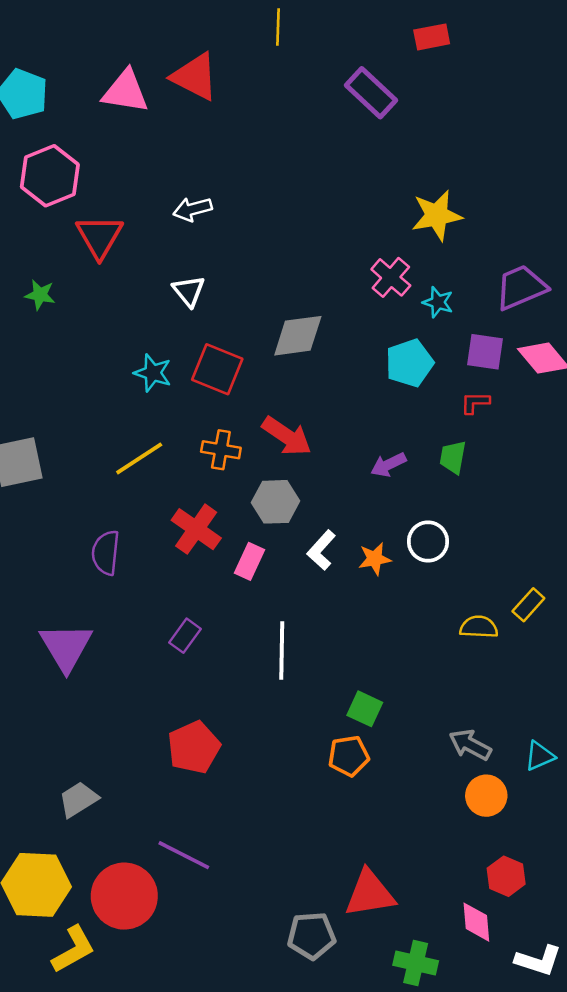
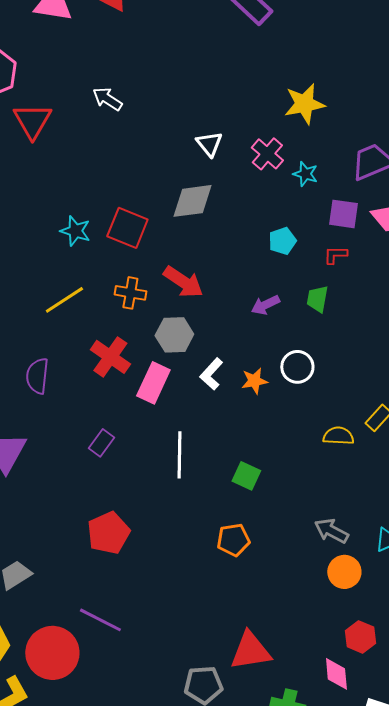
white arrow: (192, 209) -> (107, 99), turned 48
white triangle: (189, 291) -> (209, 144), moved
cyan pentagon: (409, 363) -> (282, 241), moved, size x0.7
pink rectangle: (249, 561) -> (153, 383), size x1.4
green square: (365, 709) -> (246, 476), moved

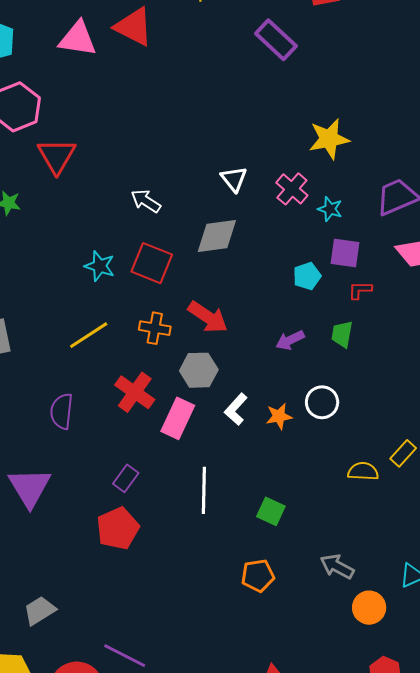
white arrow: (107, 99) -> (146, 201), moved
purple square: (343, 214) -> (345, 253), moved
gray arrow: (331, 531) -> (337, 566), moved
red pentagon: (108, 533) -> (118, 528), moved

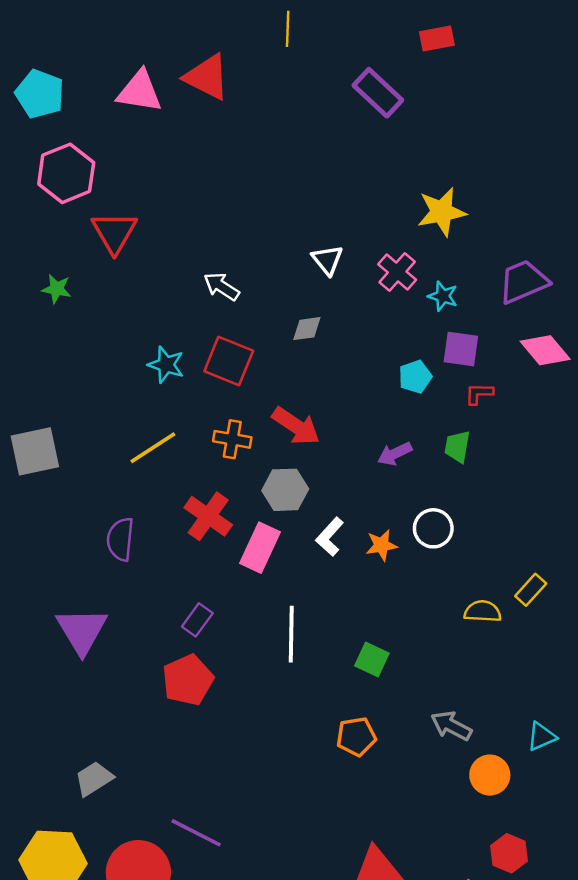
gray diamond: (217, 236) -> (307, 329), size x0.6

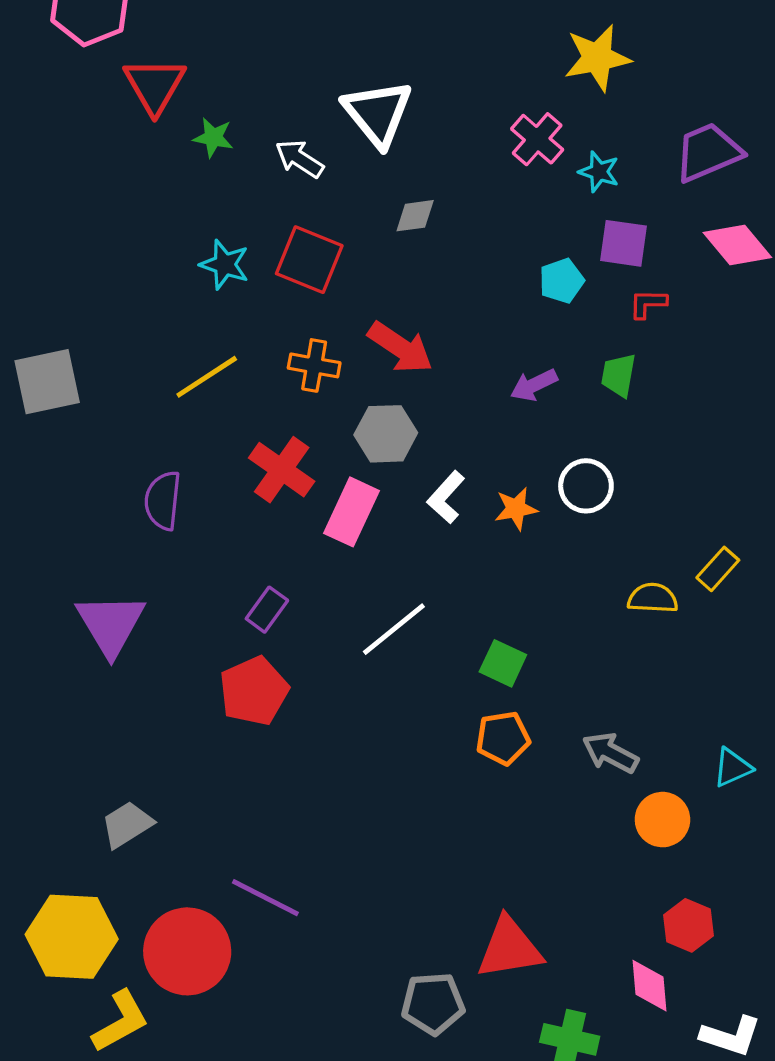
white triangle: (327, 260) -> (378, 113), moved, size x1.6
green star: (57, 289) -> (213, 138), moved
white line: (291, 634) -> (394, 629), turned 50
orange pentagon: (356, 737) -> (503, 738), moved

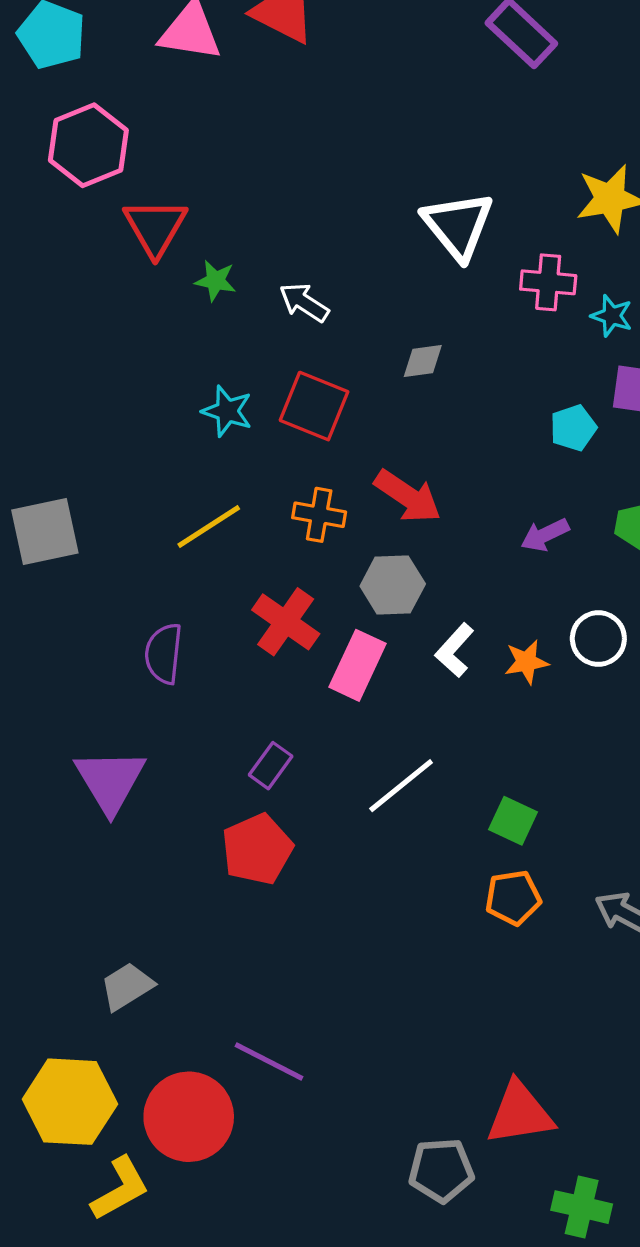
white triangle: (378, 113) -> (458, 226), moved
pink cross: (537, 139) -> (548, 282), turned -36

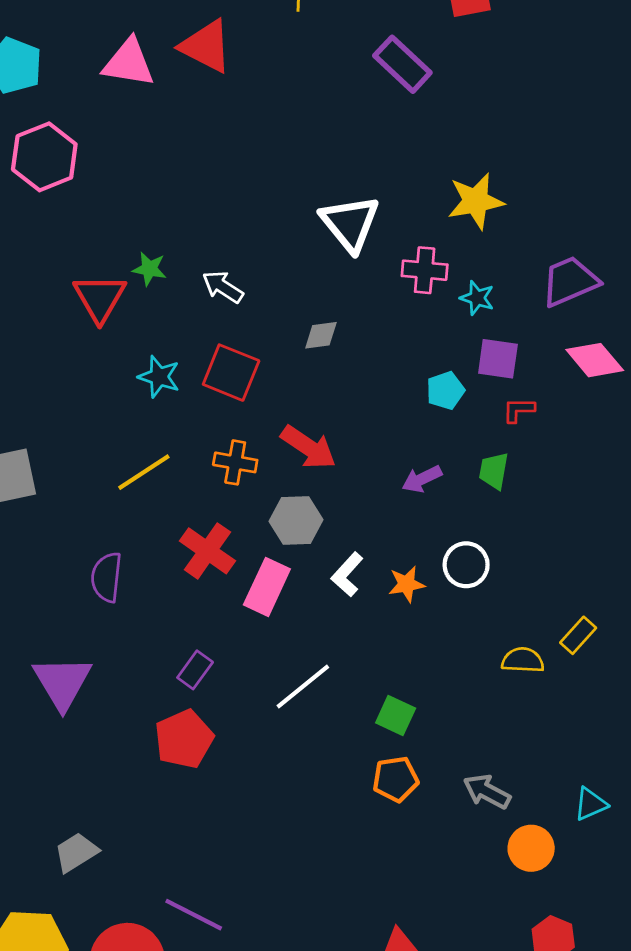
red triangle: (155, 227) -> (100, 298), moved

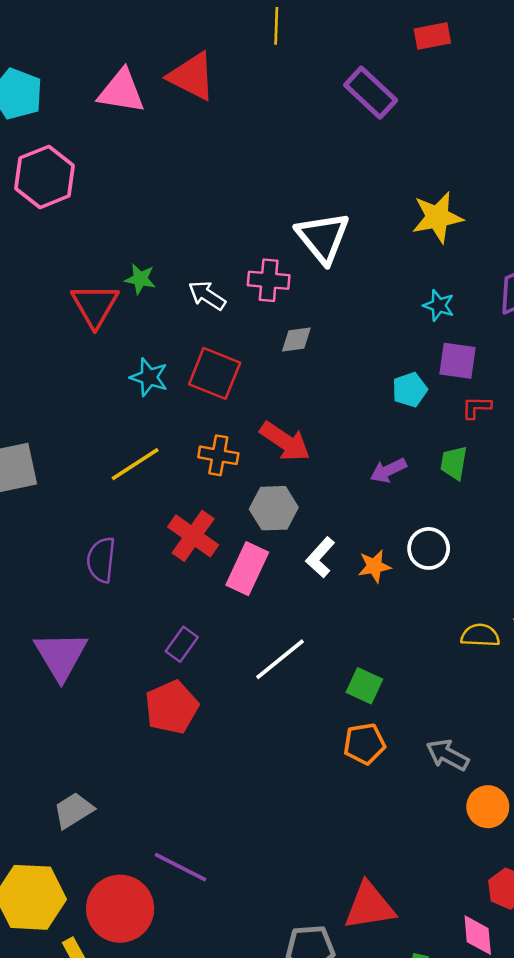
pink cross: (425, 270) -> (269, 280), moved

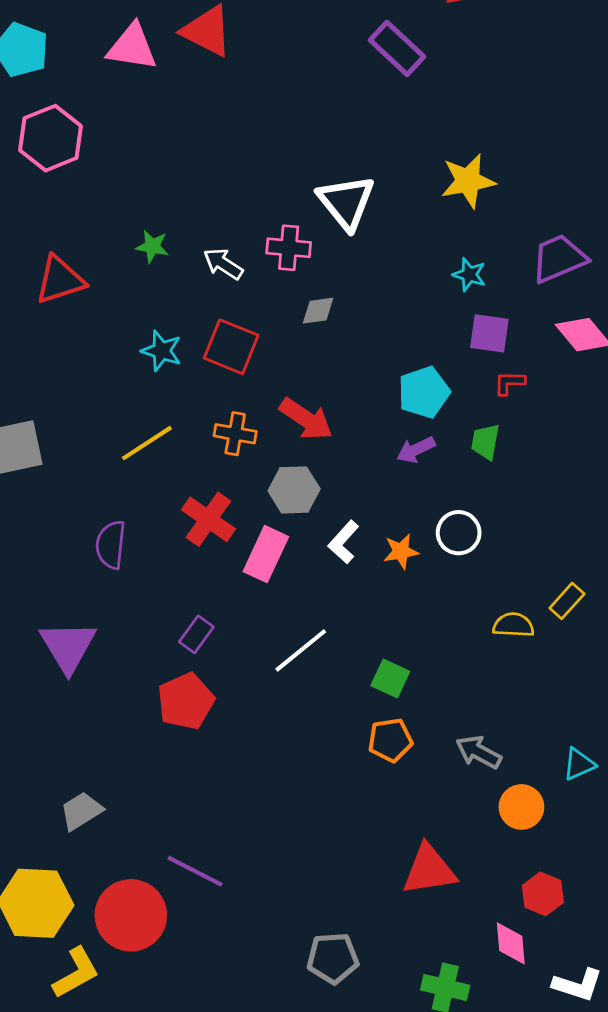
red triangle: (95, 305) -> (60, 280), moved, turned 42
cyan pentagon: (410, 390) -> (424, 392), moved, size x1.4
red triangle: (369, 906) -> (429, 870), moved

